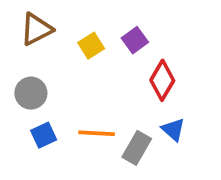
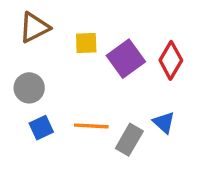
purple square: (135, 40) -> (126, 59), moved, size x1.5
yellow square: (91, 46) -> (86, 43), turned 30
red diamond: (162, 80) -> (171, 60), moved

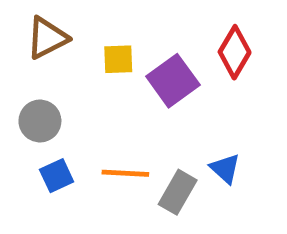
red diamond: (171, 60) -> (235, 52), moved

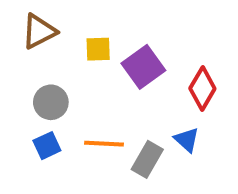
red diamond: (235, 52) -> (202, 89), moved
gray circle: (40, 121) -> (51, 102), moved

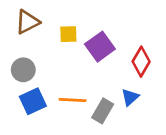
gray circle: (51, 102) -> (23, 70), moved
blue triangle: (187, 140) -> (130, 97), turned 36
blue square: (47, 146) -> (33, 101), size x1.4

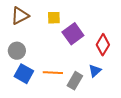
yellow square: (68, 34) -> (54, 18), moved
blue square: (33, 101) -> (24, 74), turned -36

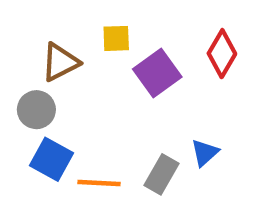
brown triangle: (20, 16) -> (60, 62), moved
red diamond: (103, 45) -> (222, 54), moved
orange line: (53, 73) -> (99, 183), moved

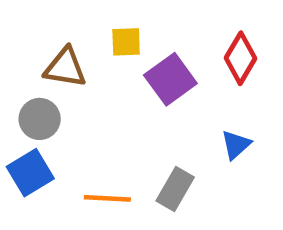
brown triangle: (60, 62) -> (65, 68), turned 36
blue triangle: (205, 153) -> (236, 145), moved
blue square: (51, 159) -> (30, 173), moved, turned 30

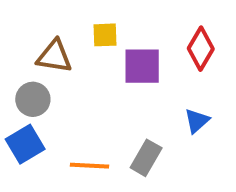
purple square: (170, 79) -> (142, 66), turned 36

